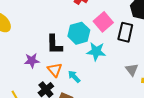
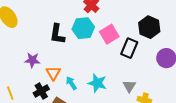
cyan hexagon: (79, 33) -> (83, 28), moved
black L-shape: (54, 44) -> (57, 34), moved
cyan star: (96, 51) -> (97, 83), moved

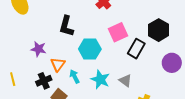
cyan hexagon: (83, 28) -> (90, 49), moved
gray triangle: (129, 86) -> (125, 80), moved, turned -32

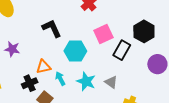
black L-shape: (66, 26) -> (52, 28), turned 140
purple star: (38, 49) -> (12, 49), moved
orange triangle: (58, 64) -> (43, 67), turned 42

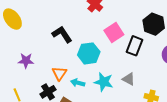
orange triangle: (43, 67) -> (59, 73), turned -35
cyan arrow: (60, 79) -> (78, 83), turned -40

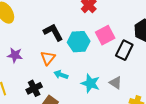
cyan hexagon: (89, 53) -> (79, 42), moved
orange triangle: (59, 73) -> (48, 58), moved
cyan arrow: (78, 83) -> (61, 75), moved

